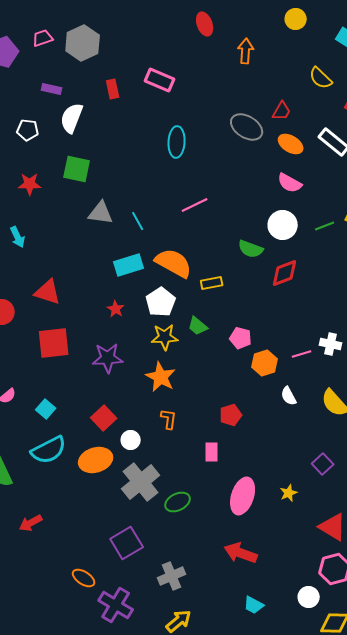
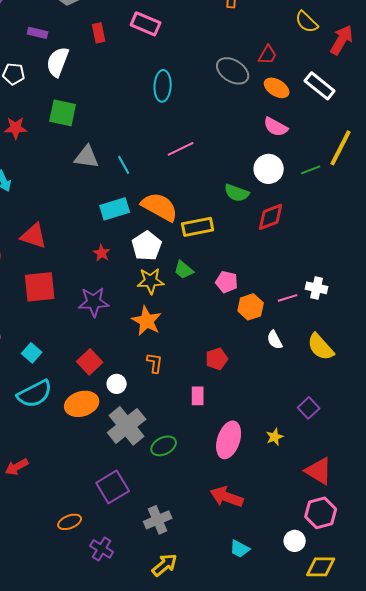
yellow rectangle: (212, 283) -> (198, 227), size x1.4
orange ellipse: (84, 578) -> (70, 522), turned -55
purple cross: (116, 605) -> (102, 549), size x0.7

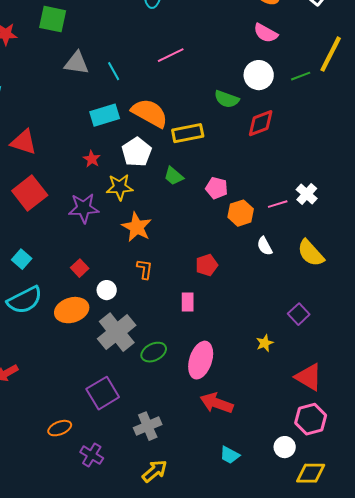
yellow star: (151, 281) -> (120, 187), moved
red square: (40, 287) -> (30, 193), turned -32
white cross: (317, 288) -> (307, 194), turned 30
red square: (90, 362) -> (80, 268), size x0.7
pink ellipse: (229, 440) -> (201, 360), moved

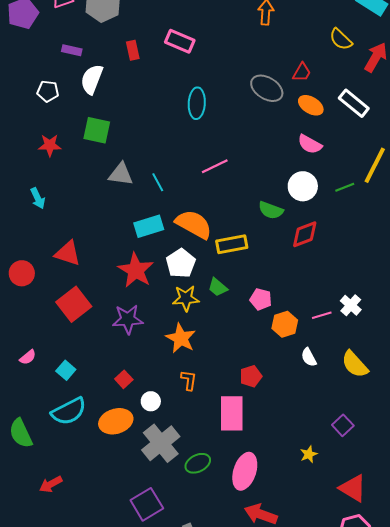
red star: (92, 159) -> (136, 270), size x2.0
yellow star: (120, 187) -> (186, 298), moved
pink rectangle: (188, 302) -> (232, 413), size x1.8

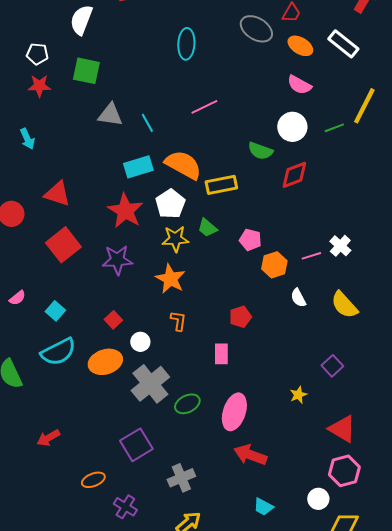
white pentagon: (48, 91) -> (37, 54), moved
pink rectangle: (232, 413) -> (221, 354), size x0.6
red arrow: (51, 484) -> (48, 438), moved

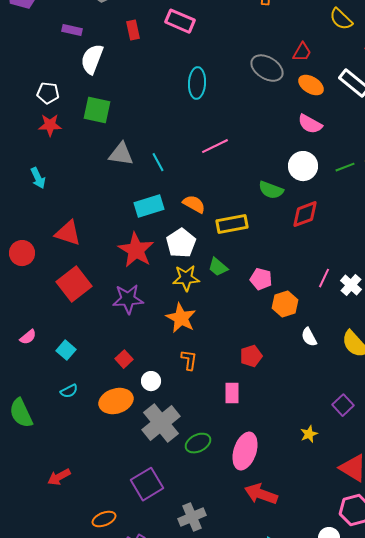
orange semicircle: (183, 165) -> (194, 204), size x0.6
pink line: (311, 256) -> (324, 278), moved, turned -48
cyan semicircle: (58, 352) -> (69, 391), size x0.5

